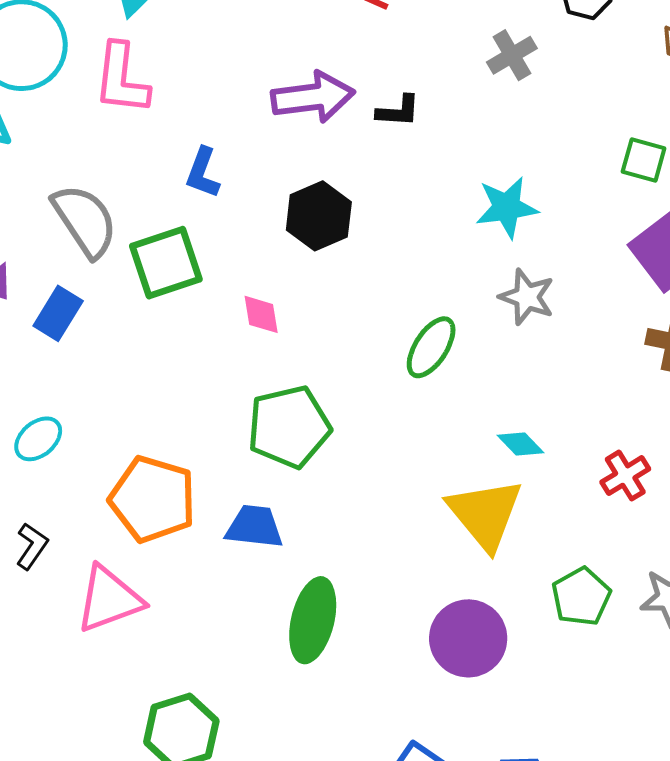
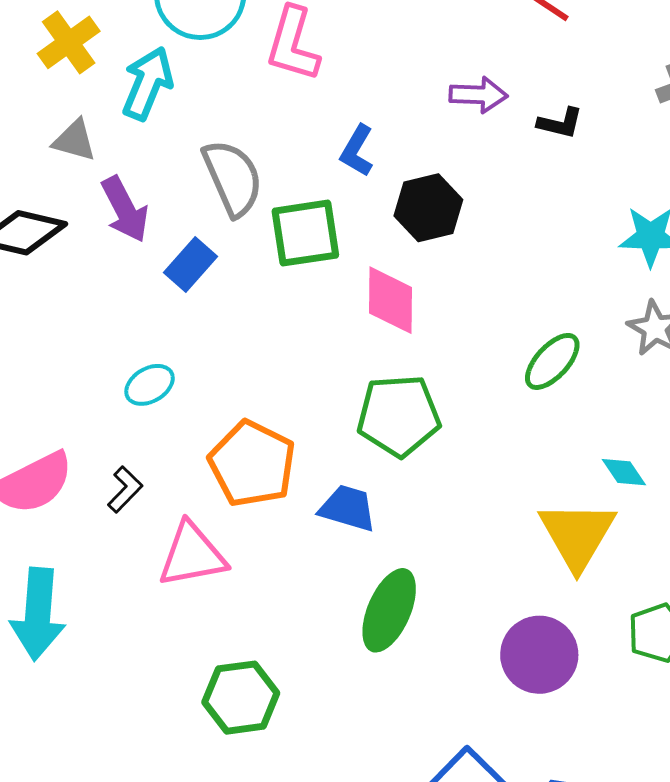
purple arrow: (313, 97) -> (478, 95), size x0.7
black hexagon: (319, 216) -> (428, 208), moved
pink diamond: (261, 314) -> (390, 300), size x1.6

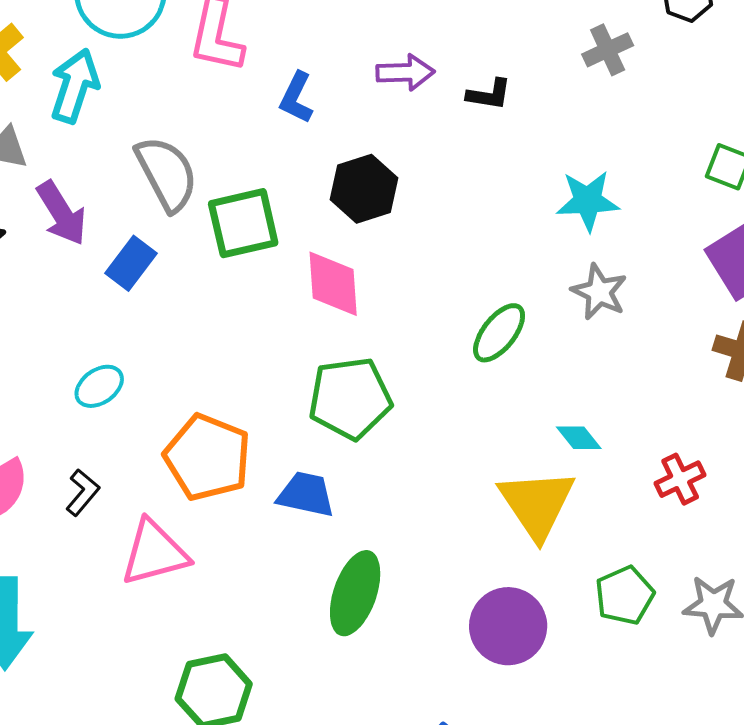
blue L-shape: (357, 151) -> (296, 98), moved

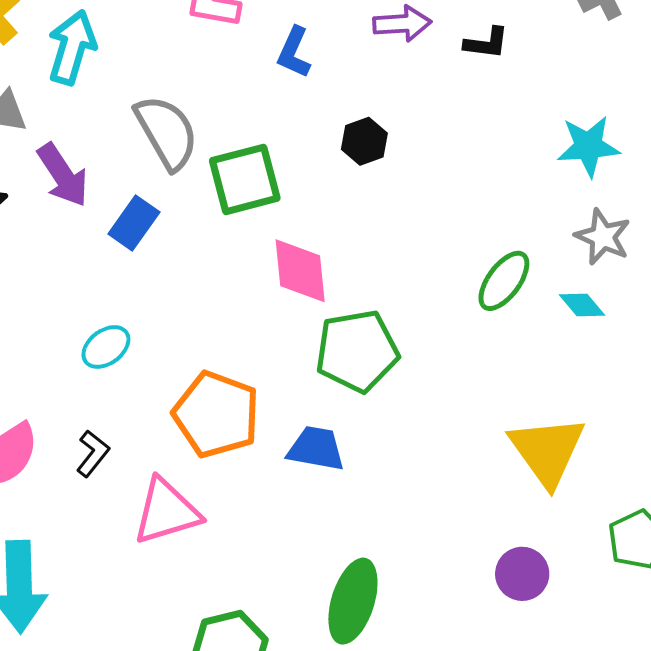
black hexagon: (364, 189) -> (364, 141), size x0.7
pink diamond: (333, 284) -> (300, 271), moved
cyan diamond: (579, 438) -> (582, 305), moved
green ellipse: (355, 593) -> (353, 601), moved
purple circle: (508, 626) -> (522, 574), size x0.7

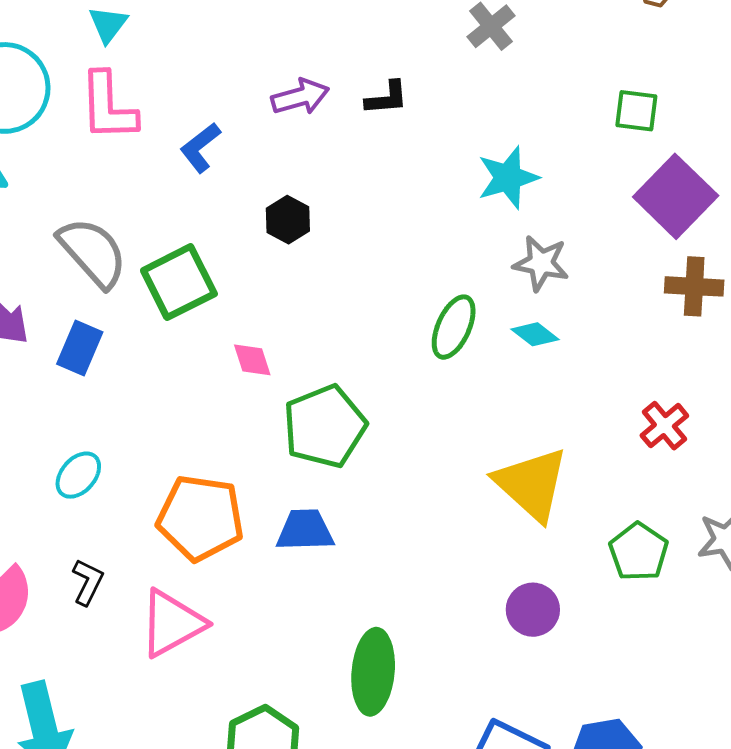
blue L-shape: (294, 52) -> (200, 147), turned 40
pink diamond: (300, 271) -> (252, 360), size x0.6

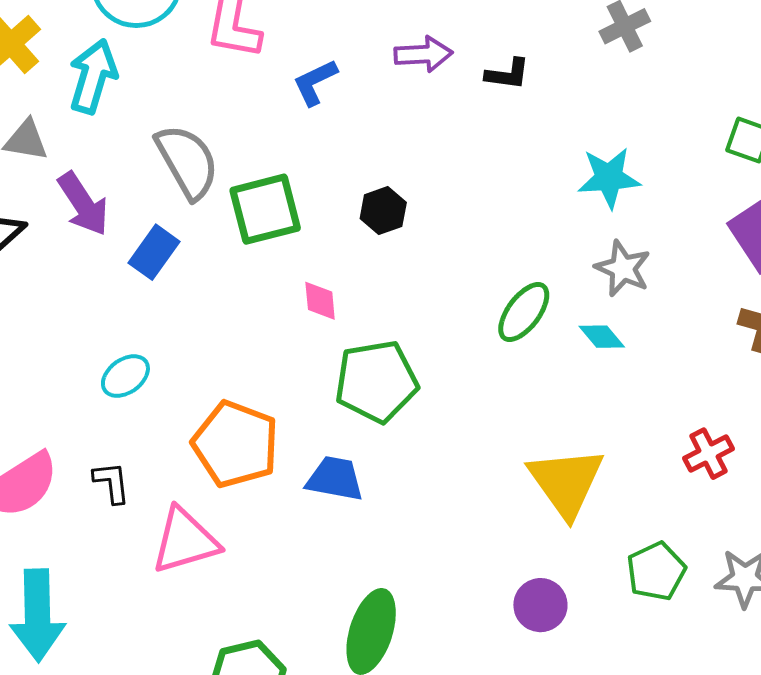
black hexagon: (288, 220) -> (383, 211), moved
black L-shape: (88, 582) -> (112, 483), turned -45

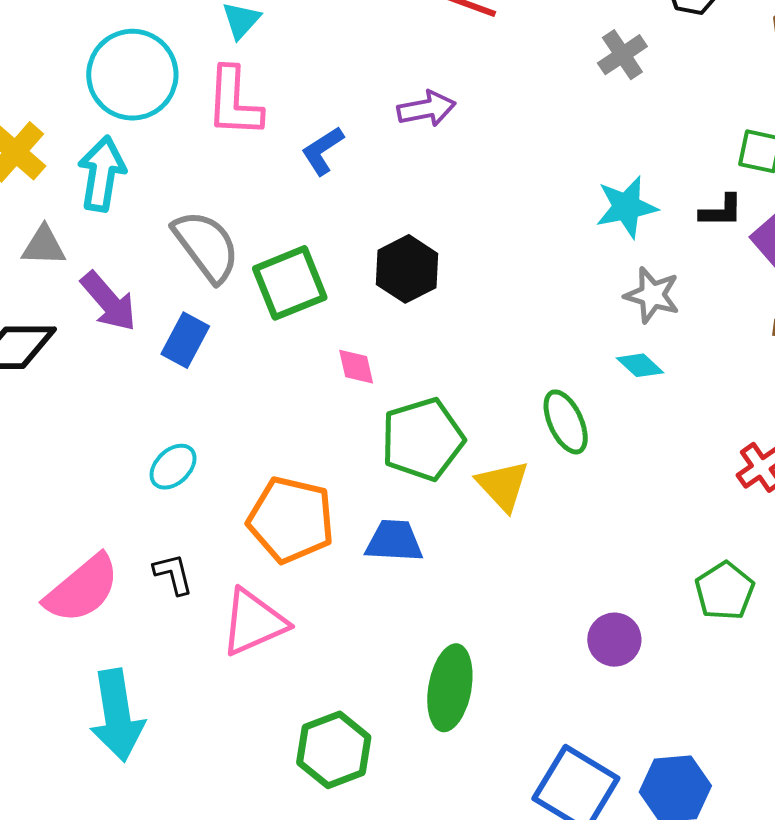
black L-shape: (508, 74) -> (721, 211), moved
black hexagon: (383, 211) -> (407, 269), size x1.4
green ellipse: (524, 312) -> (566, 422), moved, turned -54
yellow triangle: (566, 482) -> (503, 486), moved, size x0.7

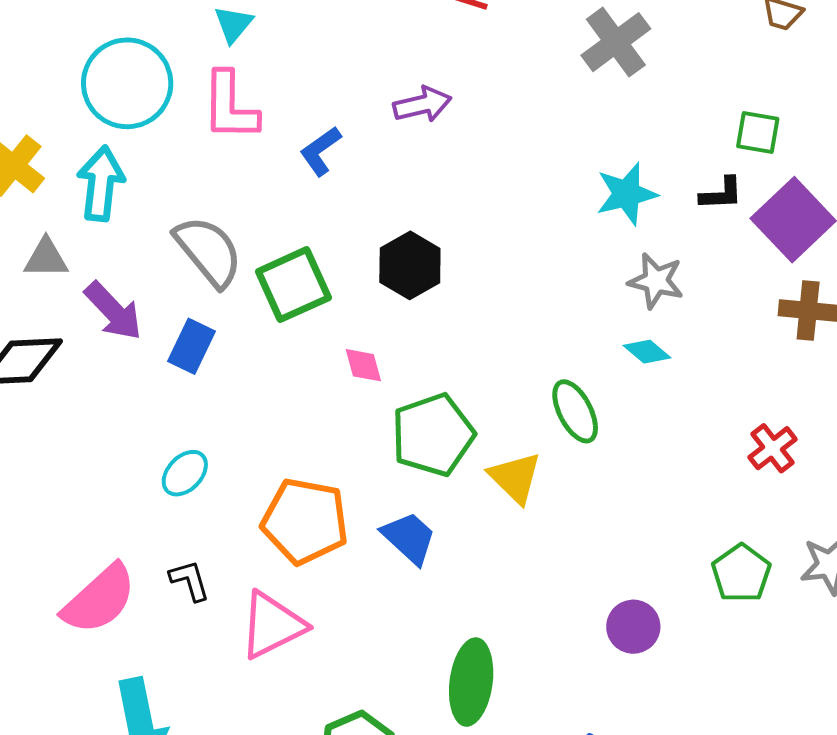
gray cross: (622, 55) -> (616, 42), size x1.4
blue trapezoid: (394, 541) -> (409, 538), turned 42

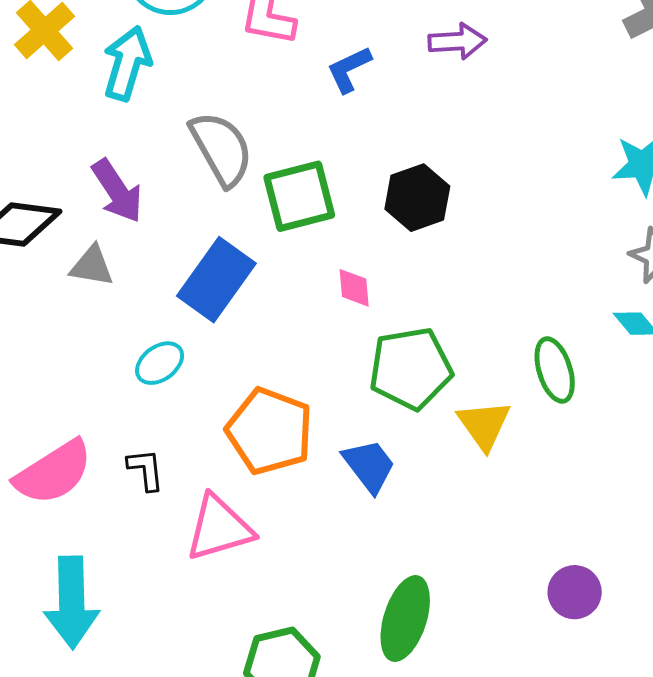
gray triangle: (46, 258) -> (92, 266), moved
blue rectangle: (192, 346) -> (216, 280), moved, size x1.5

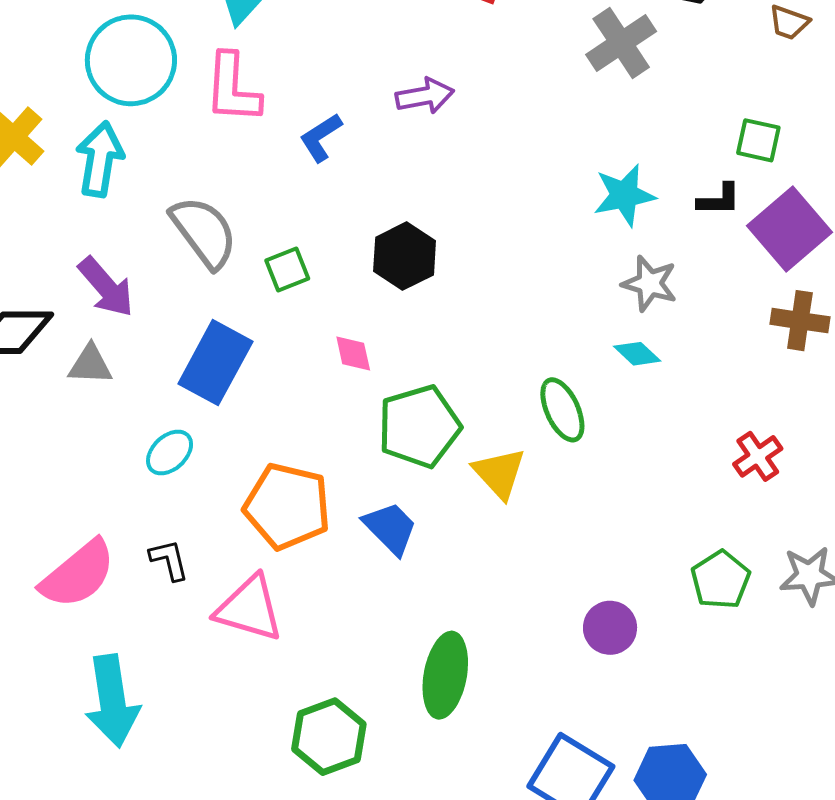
green square: (299, 196) -> (287, 269), size x0.6
pink triangle: (219, 528) -> (249, 609), turned 40

